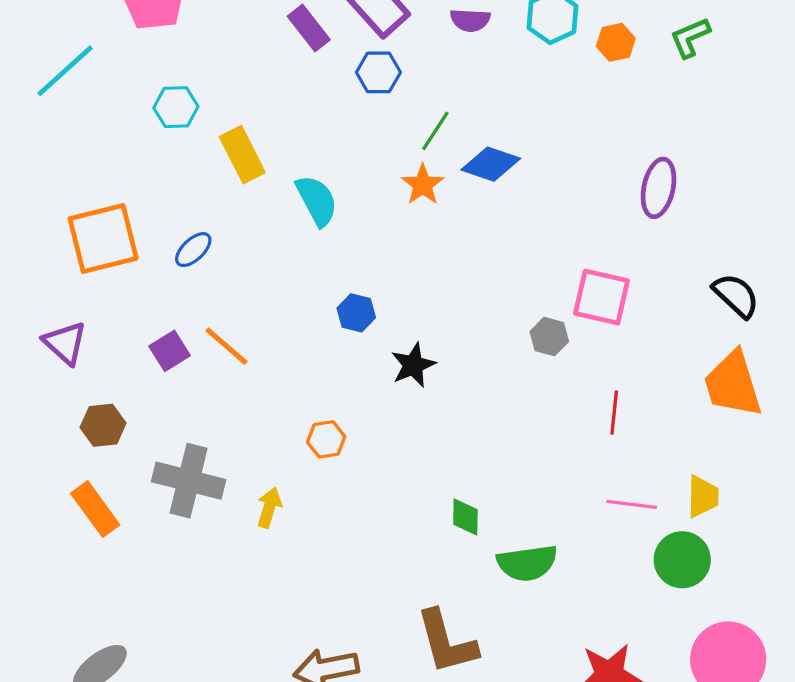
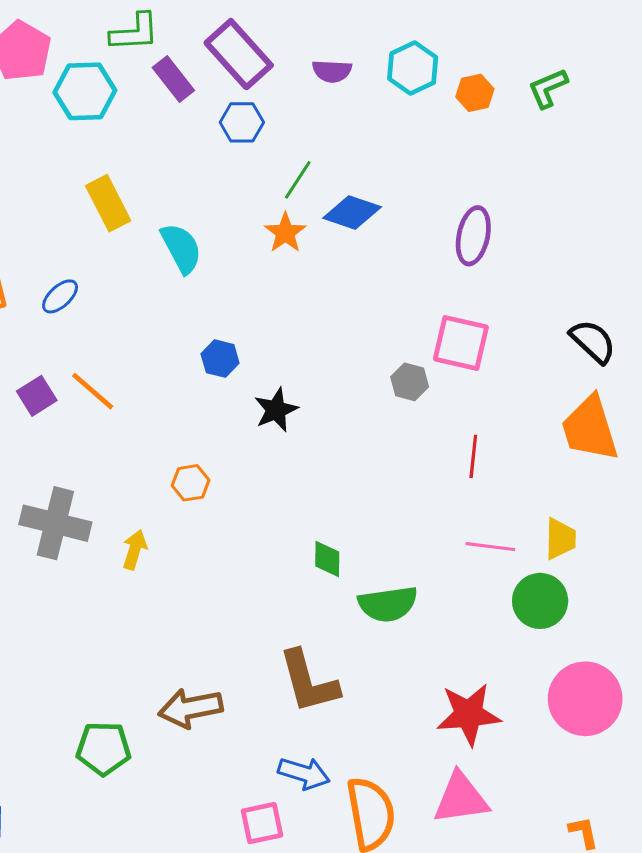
cyan hexagon: (176, 107) -> (85, 91), moved, size x1.4
purple ellipse: (659, 188) -> (473, 236), moved

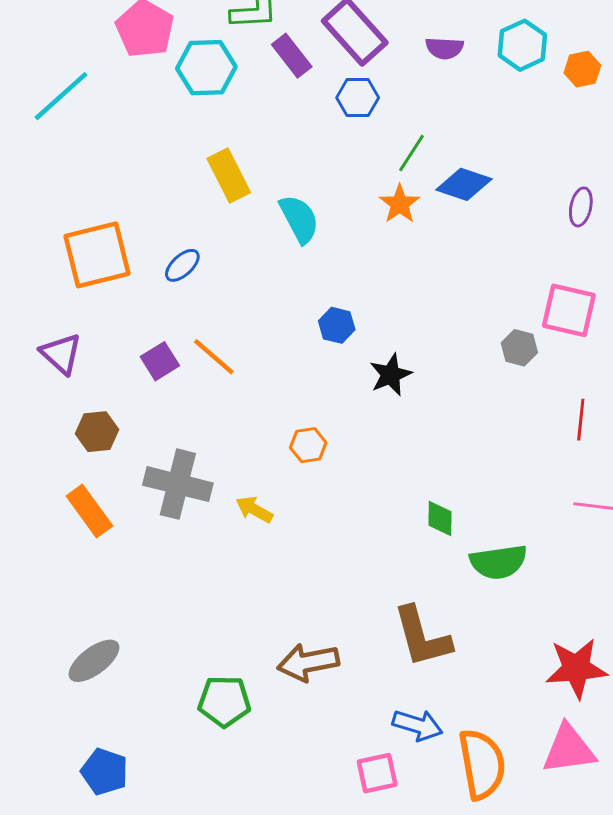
purple ellipse: (473, 236) -> (581, 207), size x0.7
yellow arrow: (135, 550) -> (254, 510), turned -78

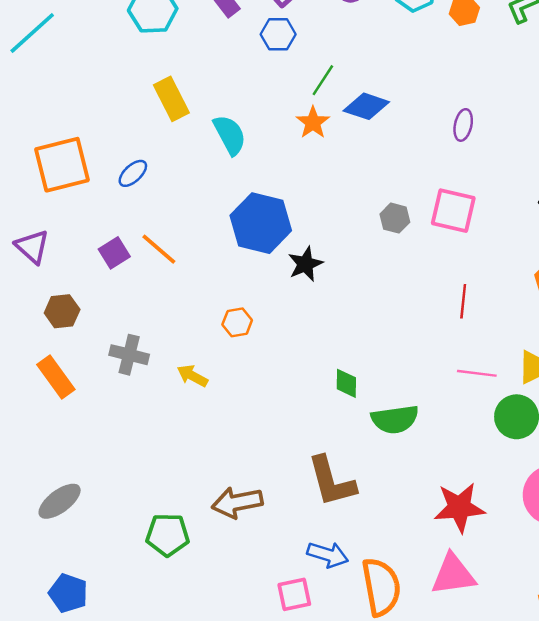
blue hexagon: (337, 325) -> (261, 223), size x2.0
gray hexagon: (519, 348) -> (395, 218), moved
gray cross: (178, 484) -> (129, 355), size x0.7

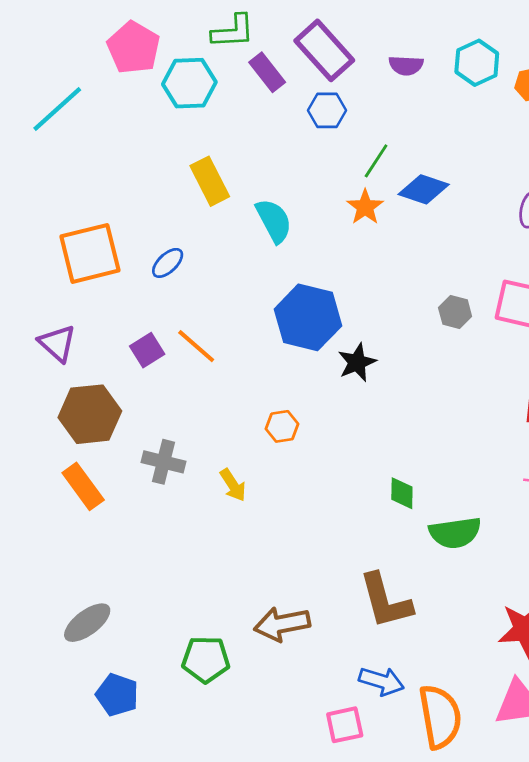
brown hexagon: (62, 311) -> (90, 414), size x1.6
yellow arrow: (192, 376) -> (233, 485), turned -152
blue pentagon: (68, 593) -> (117, 695), moved

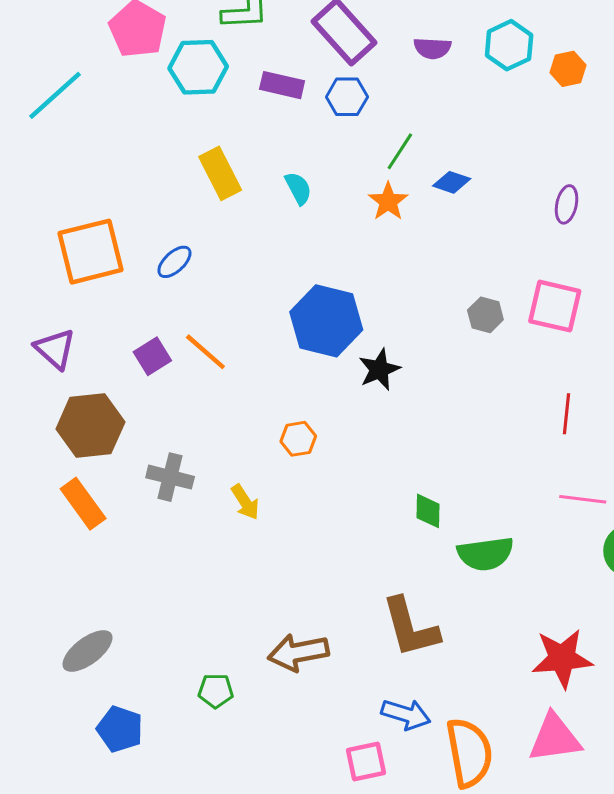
purple rectangle: (267, 72) -> (282, 85), moved, turned -39
blue diamond: (424, 189) -> (452, 182), size x0.7
cyan semicircle: (274, 221) -> (298, 188), moved, size x0.7
green pentagon: (206, 659) -> (216, 691), size x0.7

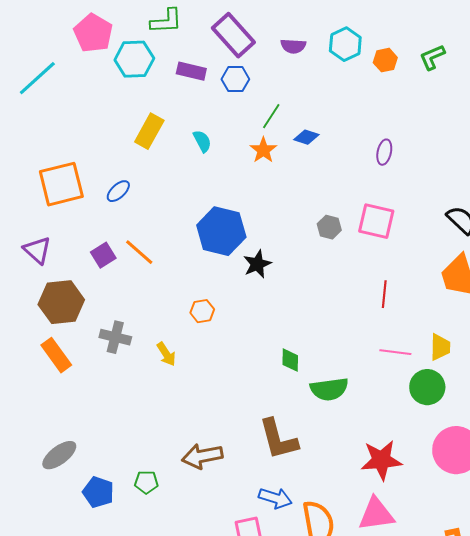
yellow rectangle: (220, 173) -> (149, 131), turned 56
blue pentagon: (120, 729) -> (98, 492), moved

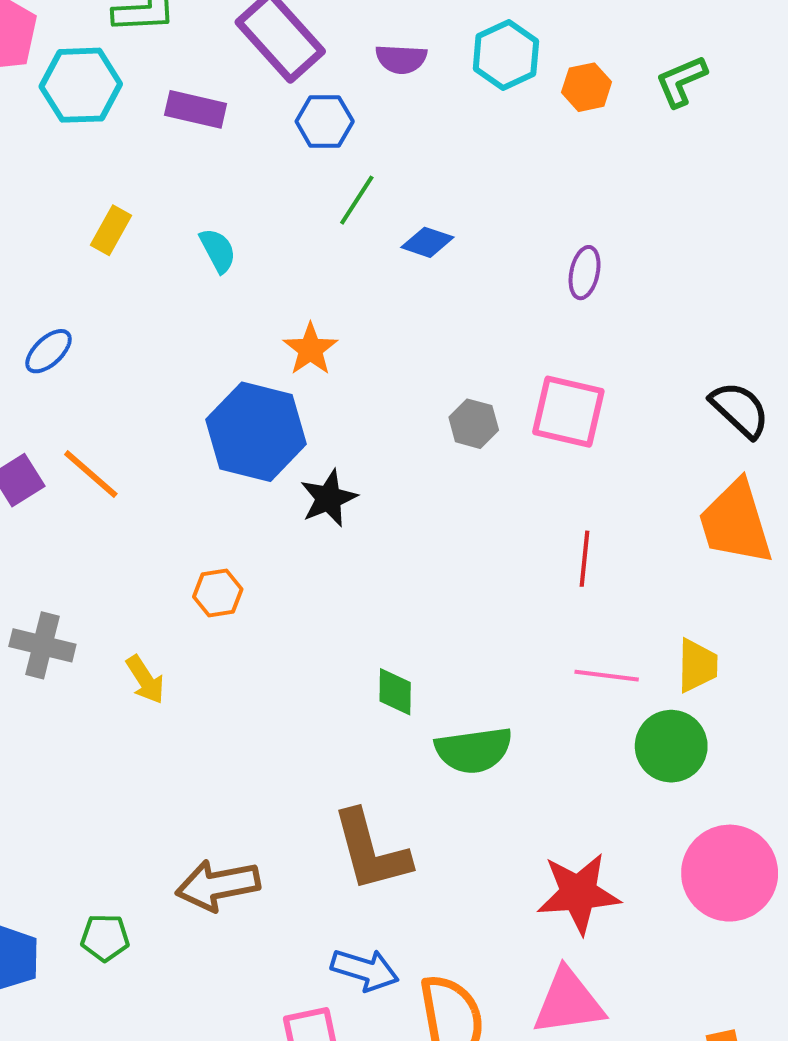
blue hexagon: (235, 79) -> (325, 121), moved
yellow rectangle: (149, 131) -> (111, 230), size x0.7
orange star: (263, 150) -> (310, 349), moved

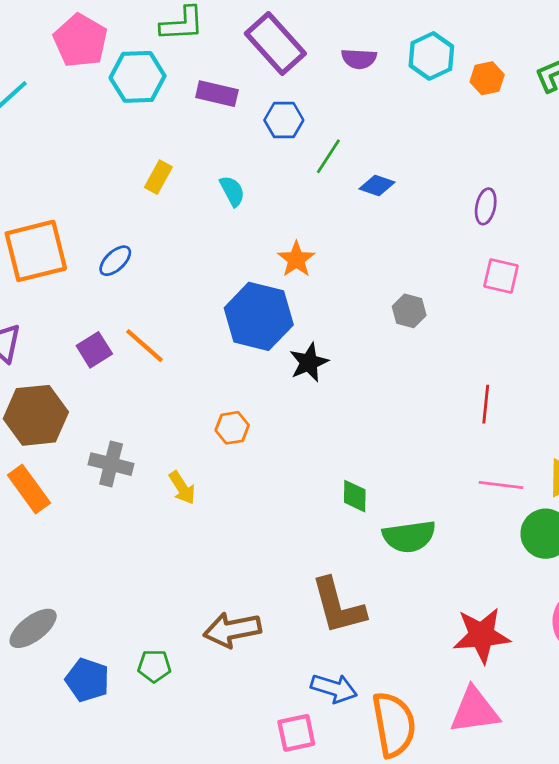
blue hexagon: (325, 121) -> (284, 120), moved
pink square: (568, 412) -> (501, 276), moved, size x0.7

